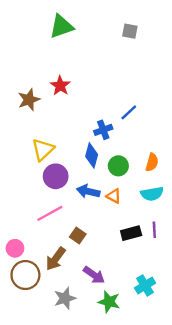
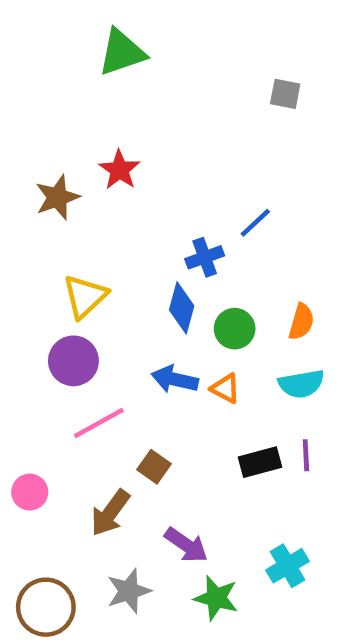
gray square: (130, 31) -> (285, 94), moved
purple circle: (56, 176) -> (73, 361), moved
brown circle: (25, 275) -> (46, 607), moved

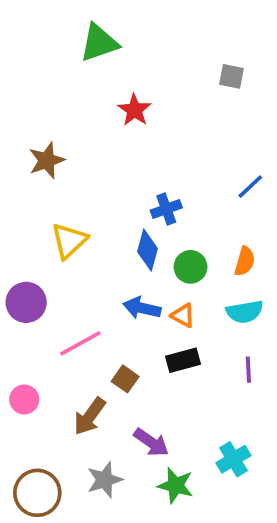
red star: (119, 170) -> (134, 110), moved
blue line: (255, 223) -> (250, 187), moved
purple circle: (73, 361) -> (26, 302), moved
black rectangle: (260, 462) -> (183, 360), moved

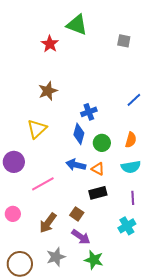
green triangle: (99, 43) -> (77, 25), moved, turned 40
red star: (134, 110) -> (50, 44), moved
brown star: (47, 160) -> (48, 91), moved
brown square: (125, 379) -> (77, 214), moved
cyan cross: (233, 459) -> (127, 226), moved

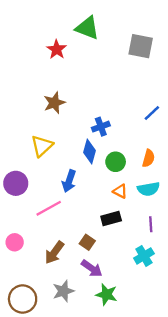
gray square: (124, 41) -> (141, 46), size x1.6
blue arrow: (76, 165) -> (69, 181), moved, turned -84
orange triangle: (98, 169) -> (120, 191), moved

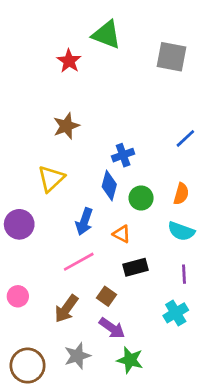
cyan semicircle: (148, 189) -> (181, 231), turned 30
orange triangle: (120, 191) -> (122, 234), moved
pink line: (49, 208) -> (79, 262), moved

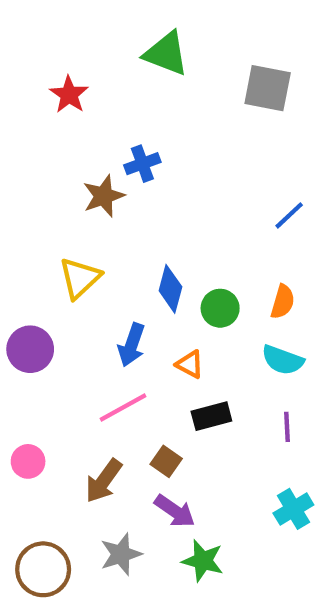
red star: (69, 61) -> (69, 95), moved
blue cross: (123, 155) -> (142, 164), moved
cyan cross: (176, 313) -> (293, 509), moved

